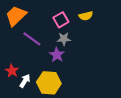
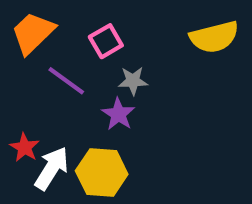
yellow semicircle: (86, 16) -> (214, 37), moved, size x1.6
pink square: (61, 20) -> (106, 41), moved
white arrow: (25, 81) -> (52, 168), size x1.5

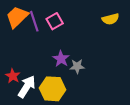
yellow semicircle: (214, 37) -> (110, 19), size x0.7
purple line: (66, 81) -> (34, 21), moved, turned 36
gray star: (133, 81) -> (77, 66), moved

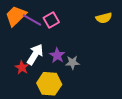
purple line: (34, 21) -> (32, 20), turned -42
red star: (13, 76) -> (22, 68), moved
white arrow: (27, 87) -> (35, 54), moved

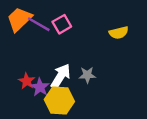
yellow semicircle: (104, 18) -> (119, 33), moved
white arrow: (35, 54) -> (61, 76), moved
purple star: (57, 55) -> (40, 87), moved

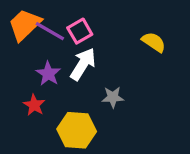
yellow semicircle: (119, 33) -> (154, 42), turned -132
white arrow: (61, 76) -> (83, 64), moved
purple star: (40, 87) -> (48, 74), moved

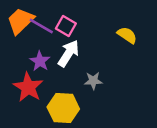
pink square: (80, 31) -> (66, 26), turned -30
red star: (34, 105) -> (28, 87), size x1.6

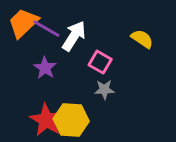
pink square: (66, 26) -> (100, 62), moved
white arrow: (69, 53) -> (74, 36), moved
red star: (28, 87) -> (46, 120), moved

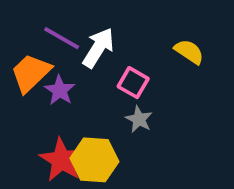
orange trapezoid: (23, 23) -> (31, 73), moved
gray star: (104, 90) -> (139, 119), turned 30

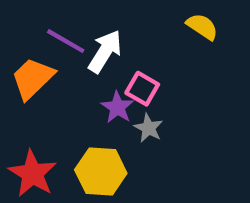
yellow semicircle: (189, 52) -> (202, 27), moved
purple star: (60, 90) -> (117, 107), moved
red star: (62, 160) -> (33, 174), moved

